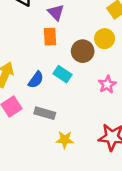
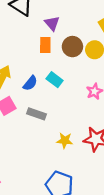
brown circle: (83, 51) -> (72, 47), moved
yellow star: (65, 140) -> (65, 141), moved

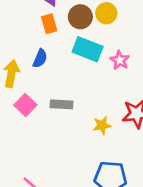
cyan rectangle: (55, 80) -> (88, 49), moved, size x1.5
blue semicircle: (30, 83) -> (40, 58), moved

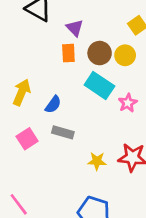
blue semicircle: (40, 58) -> (53, 104), moved
pink square: (25, 105) -> (27, 139), moved

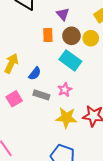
purple triangle: (75, 28) -> (63, 14), moved
pink star: (128, 103) -> (65, 90), moved
yellow star: (97, 161) -> (66, 118), size x1.5

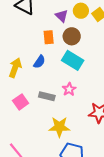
yellow circle: (91, 38) -> (81, 11), moved
blue semicircle: (35, 74) -> (39, 62), moved
yellow star: (66, 118) -> (59, 127), moved

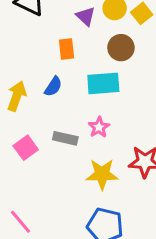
brown circle: (72, 36) -> (121, 48), moved
cyan rectangle: (73, 60) -> (103, 83), turned -35
yellow star: (59, 127) -> (102, 174), moved

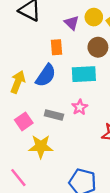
blue semicircle: (53, 86) -> (46, 75), size x1.5
yellow star: (102, 174) -> (41, 147), moved

